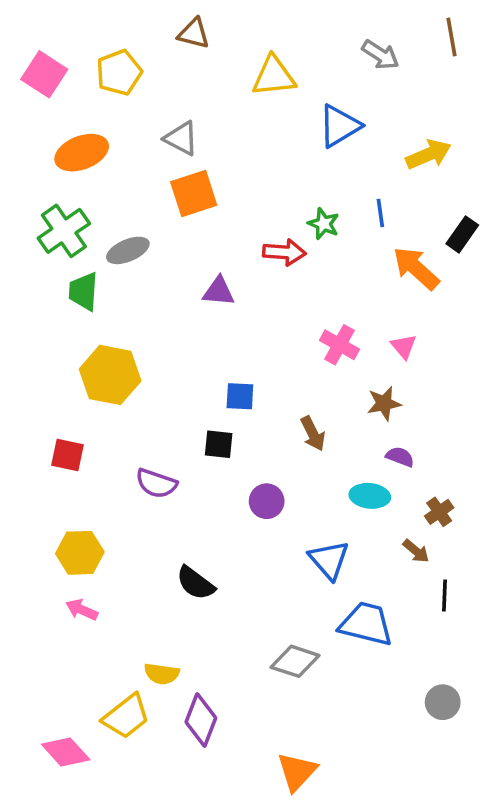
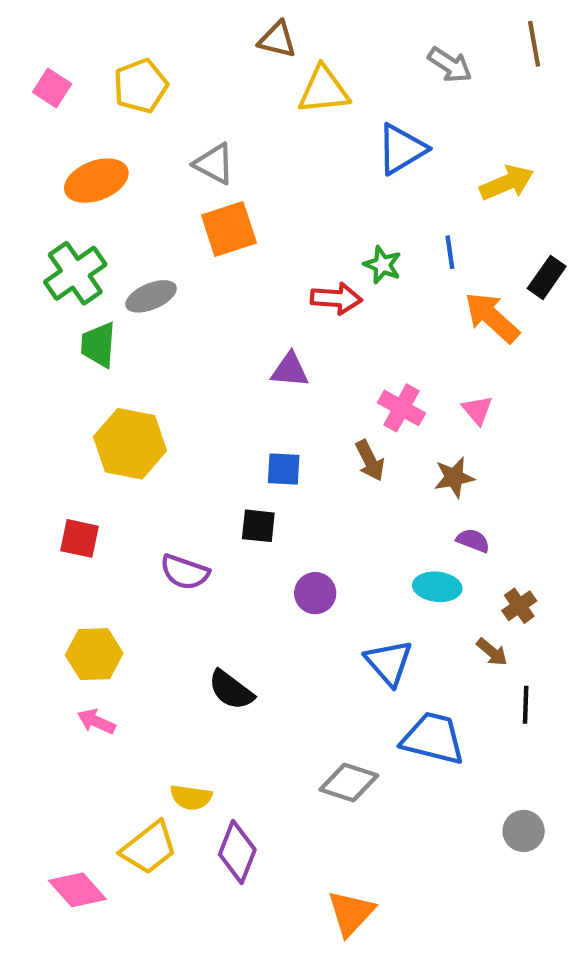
brown triangle: (194, 33) -> (277, 40), moved
pink square: (44, 74) -> (52, 88), size x0.7
purple triangle: (219, 291) -> (290, 370), moved
brown arrow: (313, 434) -> (370, 461), moved

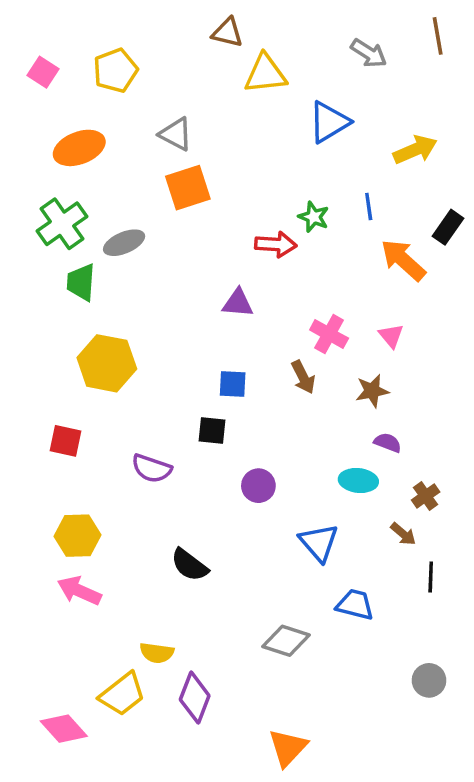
pink arrow: (96, 722) -> (79, 591), size x1.4
blue trapezoid: (433, 738) -> (355, 605), size x0.7

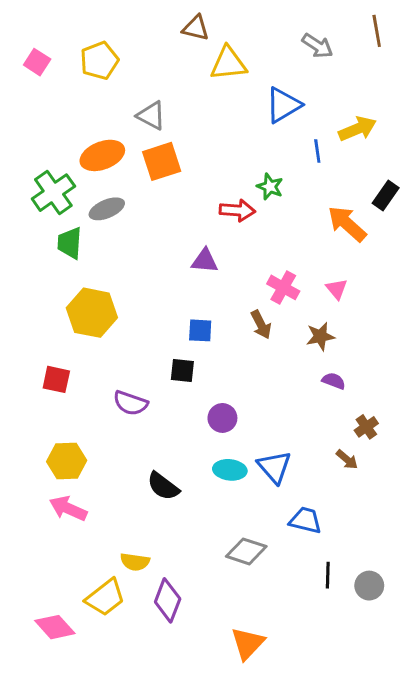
orange ellipse: (79, 148) -> (102, 155), moved
blue line: (369, 207) -> (317, 151), moved
cyan ellipse: (358, 480) -> (230, 470), moved
black line: (431, 577) -> (328, 575), moved

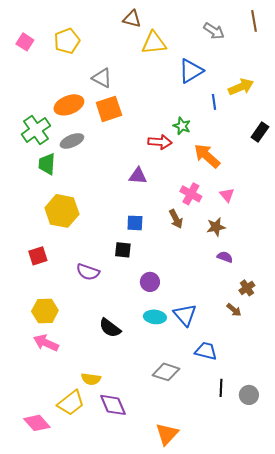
orange arrow: (347, 224) -> (207, 156), moved
red square: (56, 379) -> (38, 256), turned -30
purple diamond: (168, 600) -> (113, 405), turned -44

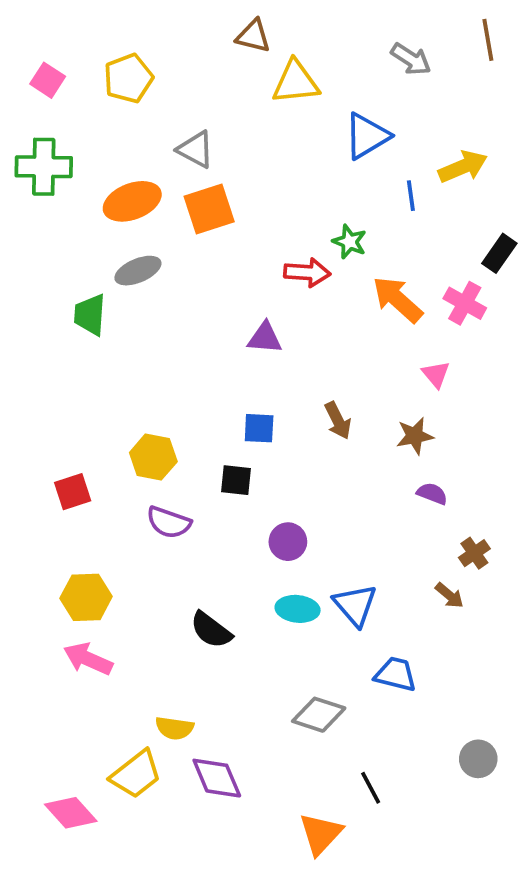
green cross: (36, 130) -> (44, 167), moved, turned 36
pink cross: (191, 194) -> (465, 303), moved
yellow hexagon: (62, 211) -> (153, 457), moved, size x0.7
black line: (221, 388) -> (371, 788), moved, turned -30

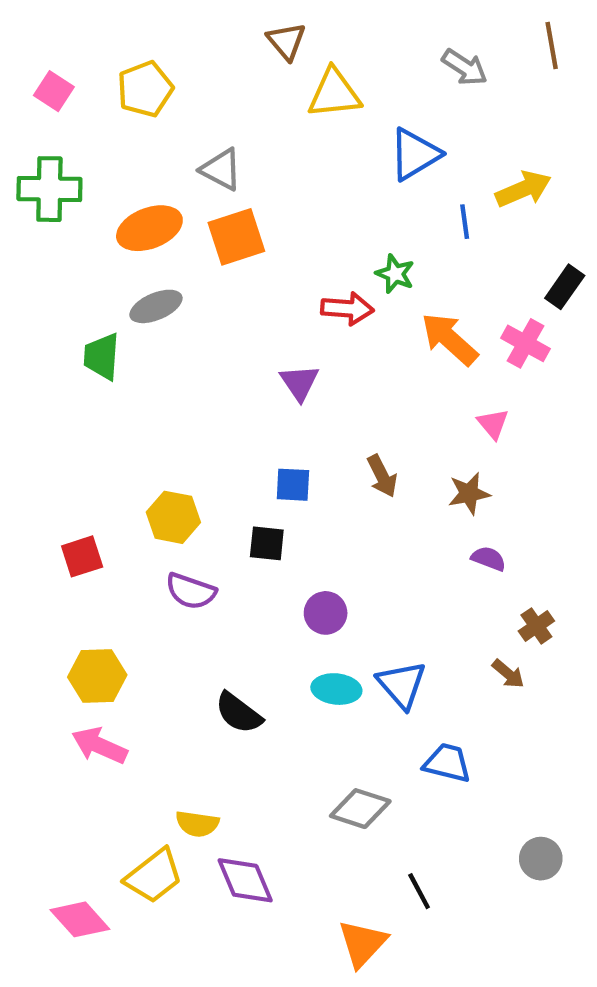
brown triangle: (253, 36) -> (286, 41), turned 36
purple triangle: (265, 338) -> (299, 383), turned 51

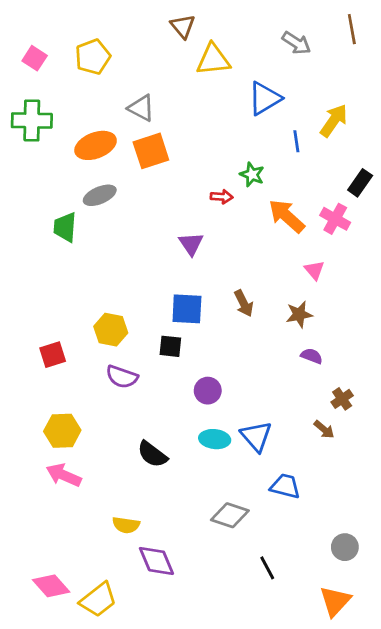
yellow arrow: (523, 189) -> (334, 121), turned -32
red arrow: (347, 309) -> (222, 197), size x0.7
blue square: (293, 485) -> (187, 309), size x1.4
yellow trapezoid: (154, 876) -> (98, 600), moved
orange triangle: (362, 943) -> (335, 601), moved

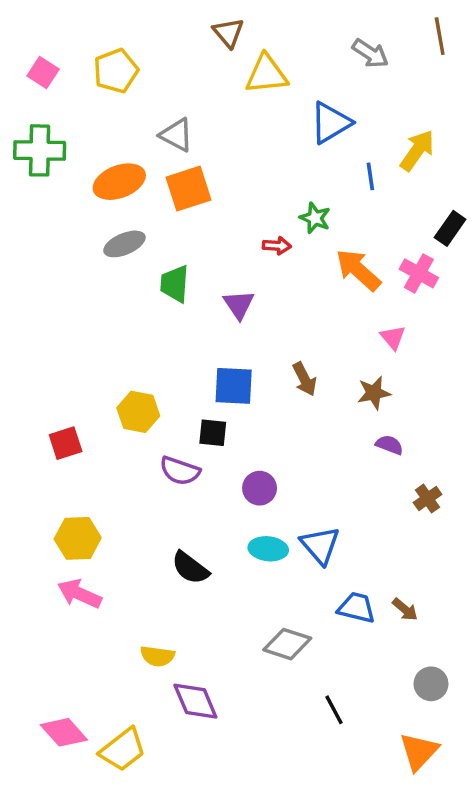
green trapezoid: (65, 227) -> (175, 284), moved
purple semicircle: (122, 377) -> (180, 471), moved
brown arrow: (324, 429) -> (405, 609), moved

